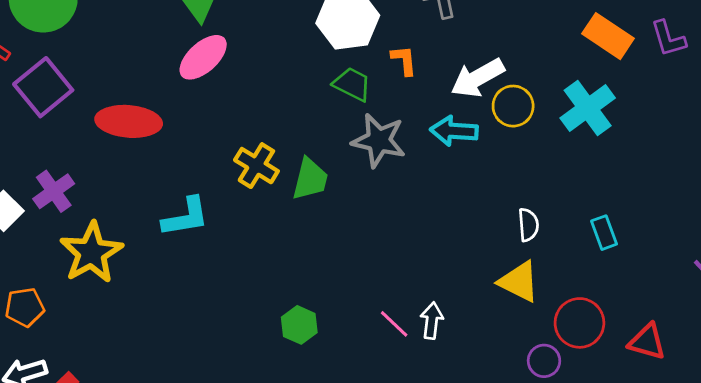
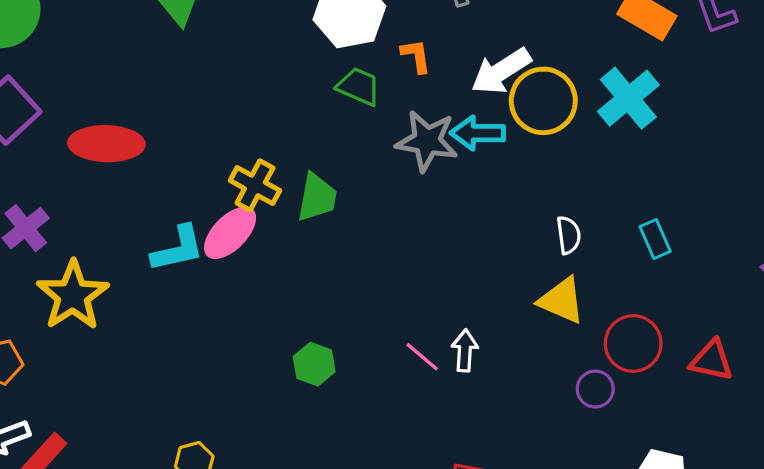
pink ellipse: (203, 57) -> (230, 233), moved
yellow circle: (513, 106) -> (543, 101), size x1.4
gray star: (379, 140) -> (427, 141), moved

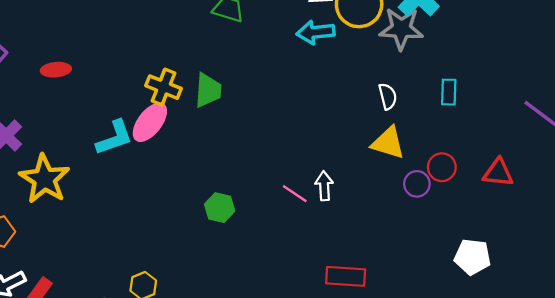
gray star: (427, 141) -> (401, 29), moved
red ellipse: (106, 144) -> (56, 70), size x0.6
cyan rectangle: (655, 239) -> (449, 92), turned 32
red circle: (633, 343) -> (442, 167), size x0.7
purple circle: (595, 389) -> (417, 184), moved

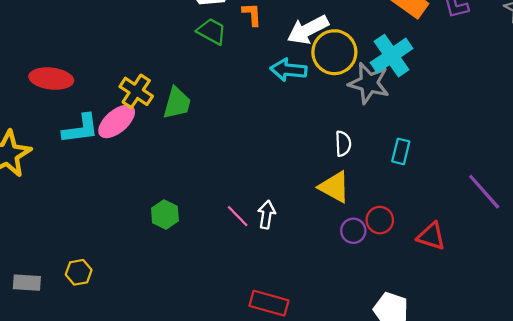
red ellipse: (56, 70) -> (51, 79), moved, size x1.5

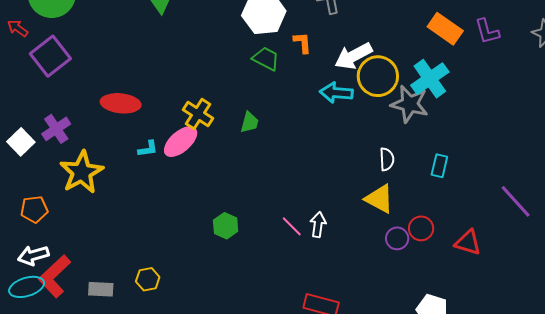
green trapezoid: (177, 103) -> (249, 122), moved, size x0.7
cyan L-shape: (81, 129) -> (148, 149), size x0.6

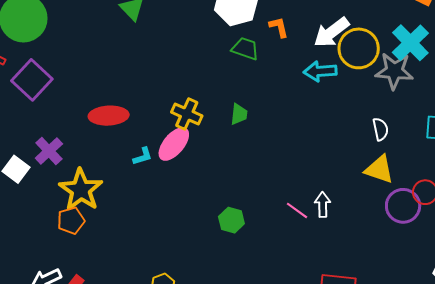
orange pentagon: (34, 209) -> (71, 221), moved
purple circle: (397, 238) -> (403, 206), size x1.5

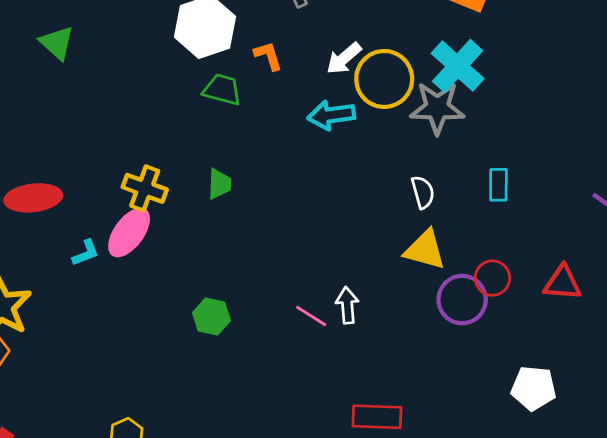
white arrow: (331, 32) -> (344, 58), size x0.7
green hexagon: (231, 220) -> (211, 317), moved

